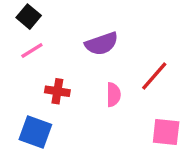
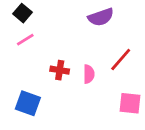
purple semicircle: (102, 44) -> (101, 17), moved
red cross: (57, 91) -> (60, 70), moved

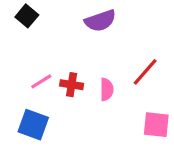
purple semicircle: (101, 17) -> (100, 21), moved
pink line: (25, 40) -> (41, 81), moved

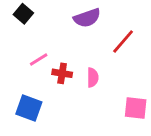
red line: (145, 72) -> (123, 41), moved
pink line: (41, 81) -> (39, 59), moved

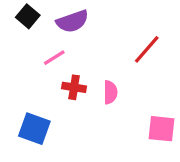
purple semicircle: (87, 18) -> (72, 21), moved
pink line: (39, 59) -> (54, 58), moved

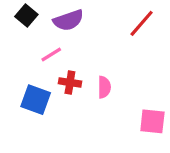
red line: (147, 49) -> (142, 23), moved
blue square: (34, 129) -> (36, 100), moved

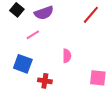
red cross: (70, 82) -> (45, 81), moved

